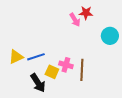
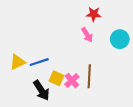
pink arrow: (75, 20) -> (87, 35), moved
pink cross: (66, 65) -> (72, 81), moved, turned 32

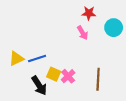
cyan circle: (120, 39) -> (114, 28), moved
brown line: (89, 76) -> (98, 79), moved

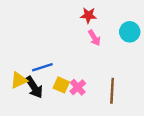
red star: (89, 13) -> (88, 15), moved
yellow triangle: (16, 59) -> (19, 80), moved
black arrow: (39, 85) -> (34, 87), moved

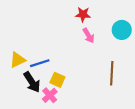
yellow triangle: (19, 80) -> (18, 60), moved
pink cross: (78, 87) -> (50, 95), moved
brown line: (112, 91) -> (112, 73), moved

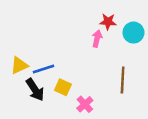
red star: (83, 14) -> (108, 22), moved
pink arrow: (88, 35) -> (97, 39), turned -136
pink cross: (50, 95) -> (85, 104), moved

